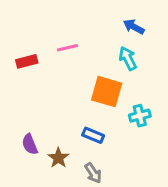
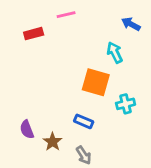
blue arrow: (134, 27) -> (131, 24), moved
pink line: (67, 48) -> (66, 15), moved
red rectangle: (27, 61) -> (34, 34), moved

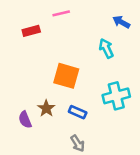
orange square: (96, 82) -> (66, 76), moved
cyan cross: (126, 104) -> (116, 96), size x1.5
brown star: (53, 142) -> (46, 108), moved

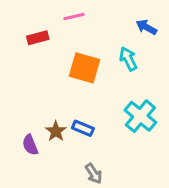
orange square: (66, 76) -> (84, 68), moved
cyan cross: (116, 96) -> (140, 116), turned -36
blue rectangle: (78, 112) -> (83, 128), moved

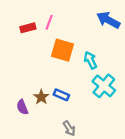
pink line: (74, 17) -> (49, 22), moved, turned -56
blue arrow: (146, 27) -> (108, 20), size x1.5
cyan arrow: (128, 59) -> (90, 60), moved

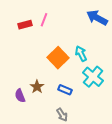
orange square: (62, 50) -> (58, 58), moved, turned 30
blue rectangle: (61, 95) -> (65, 90), moved

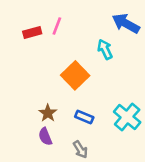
cyan arrow: (81, 54) -> (105, 49), moved
cyan cross: (93, 77) -> (127, 117), moved
purple semicircle: (20, 96) -> (45, 136), moved

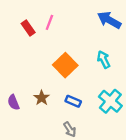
red rectangle: (32, 32) -> (28, 28), turned 70
cyan arrow: (105, 49) -> (104, 60), moved
purple semicircle: (45, 136) -> (13, 102), moved

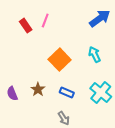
blue arrow: (109, 20) -> (100, 18), turned 115

